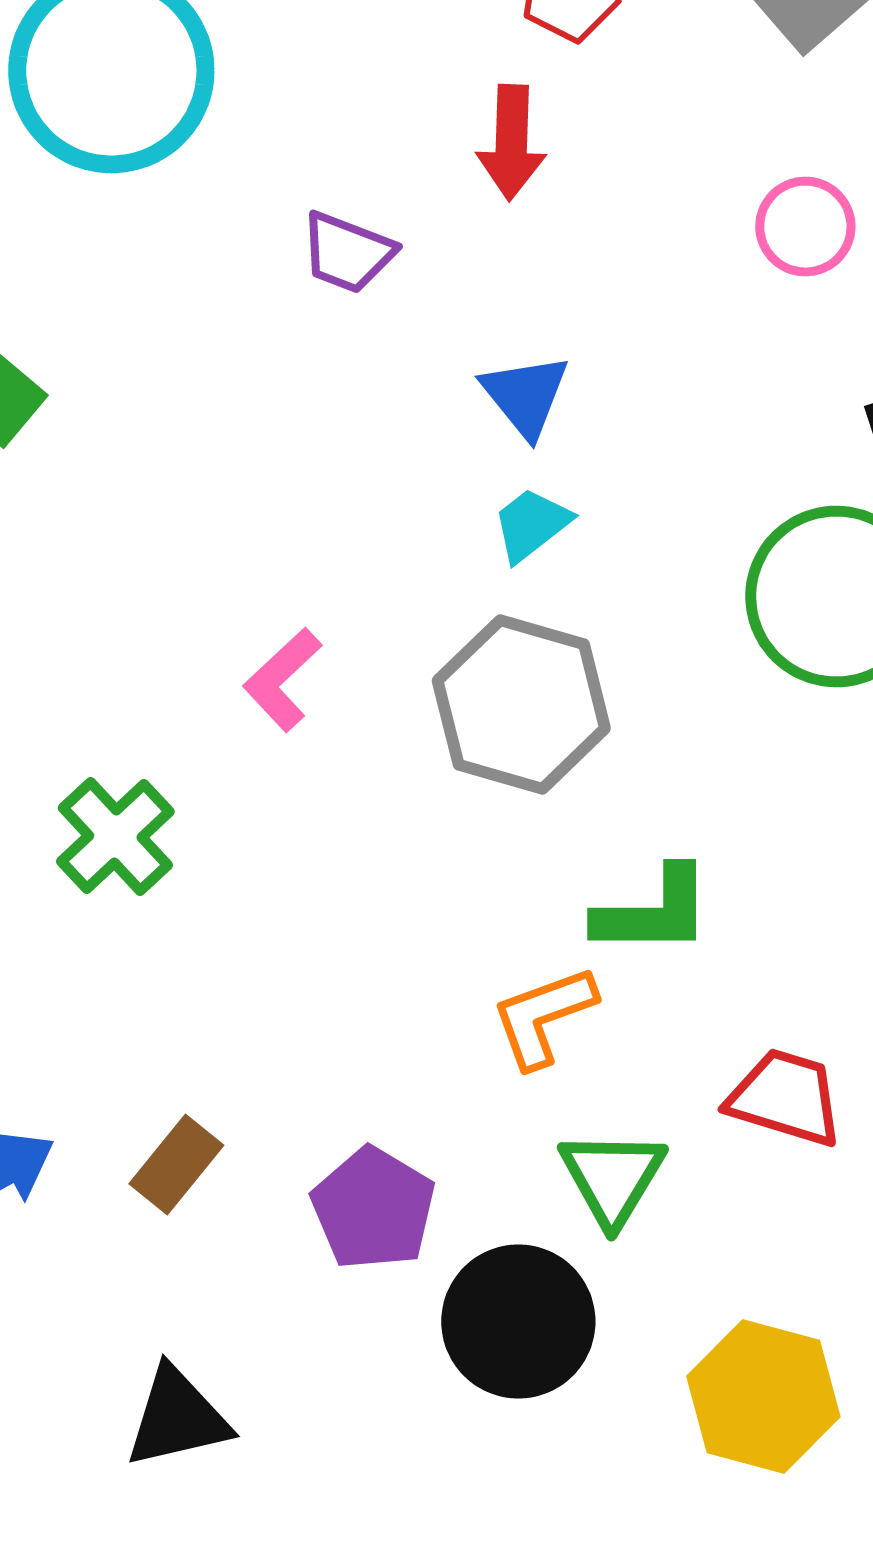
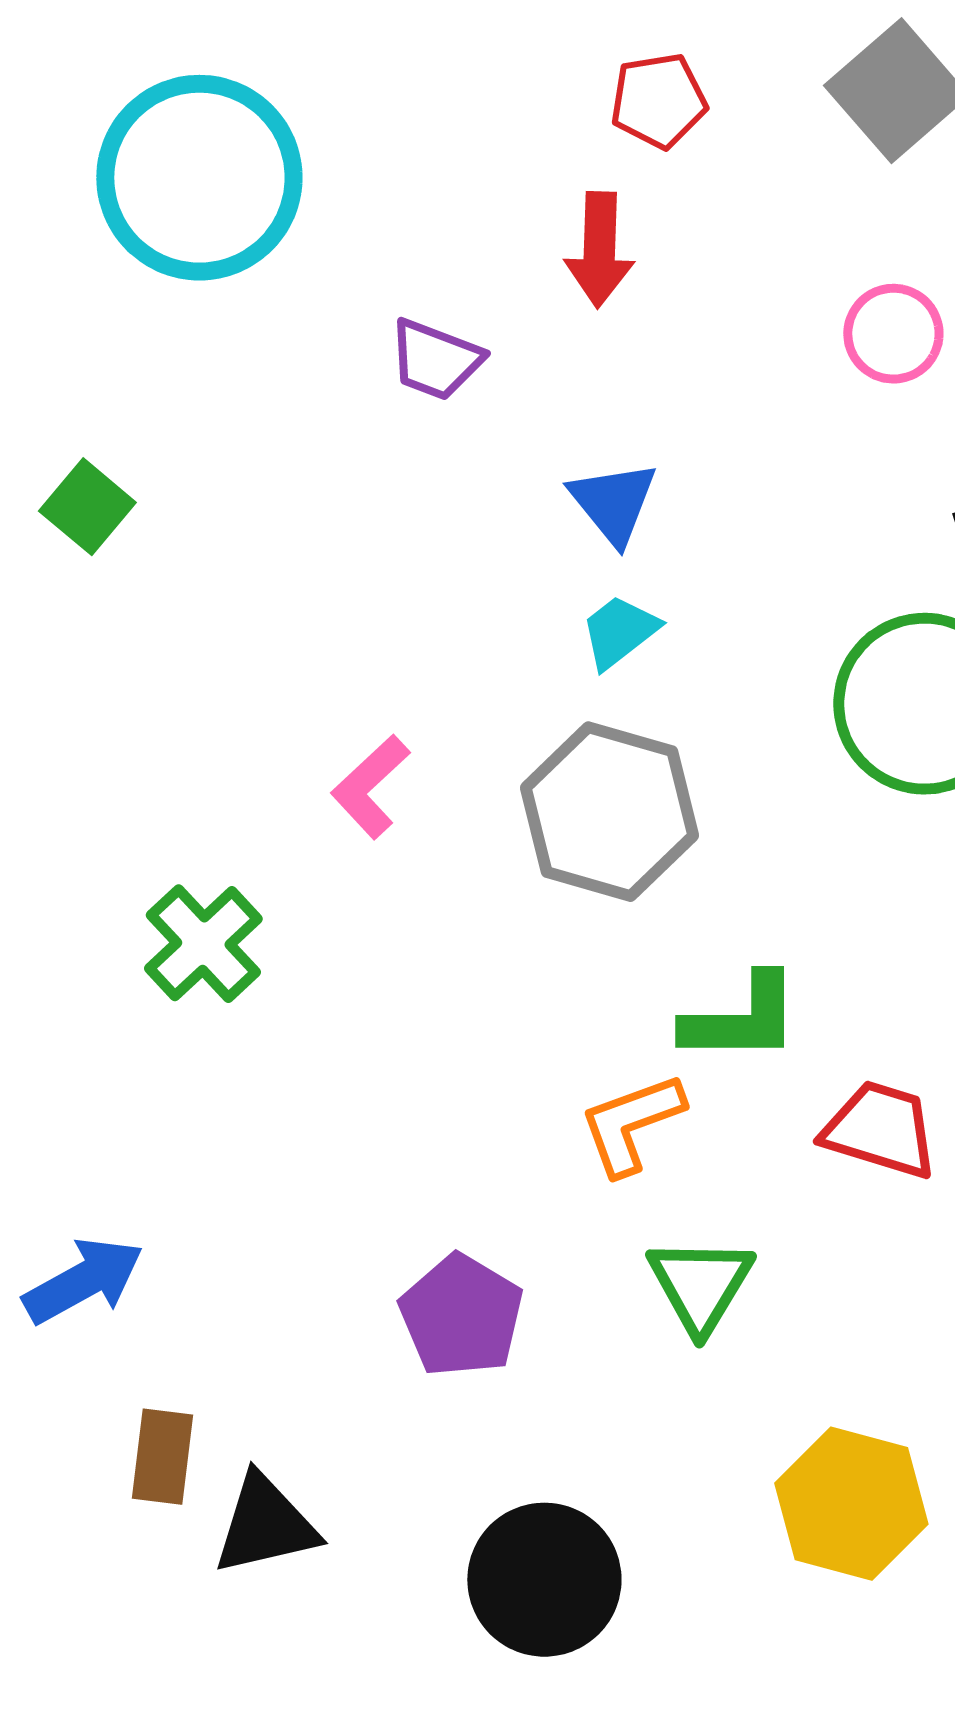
red trapezoid: (785, 1098) -> (880, 1130), moved
brown rectangle: (176, 1165) -> (162, 1457), moved, turned -32
black circle: (518, 1322) -> (544, 1580), moved

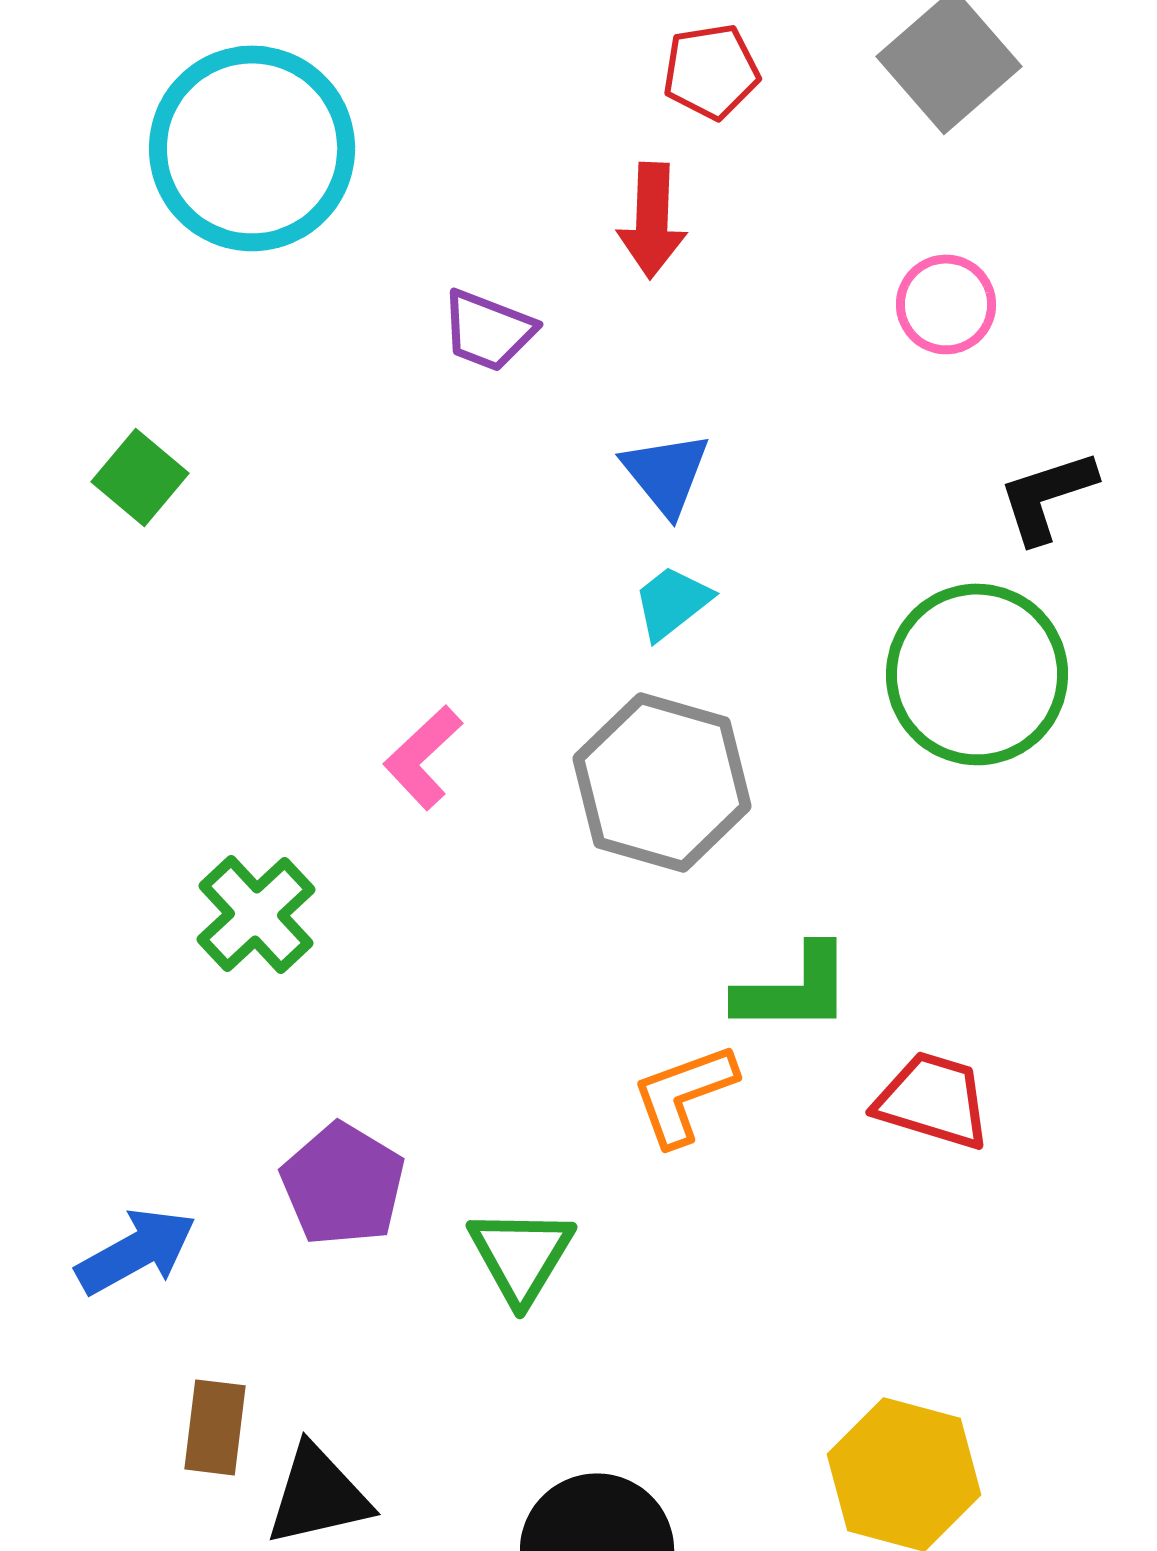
green triangle: (700, 1285) -> (521, 1255), moved
purple pentagon: (461, 1316) -> (343, 1184), moved

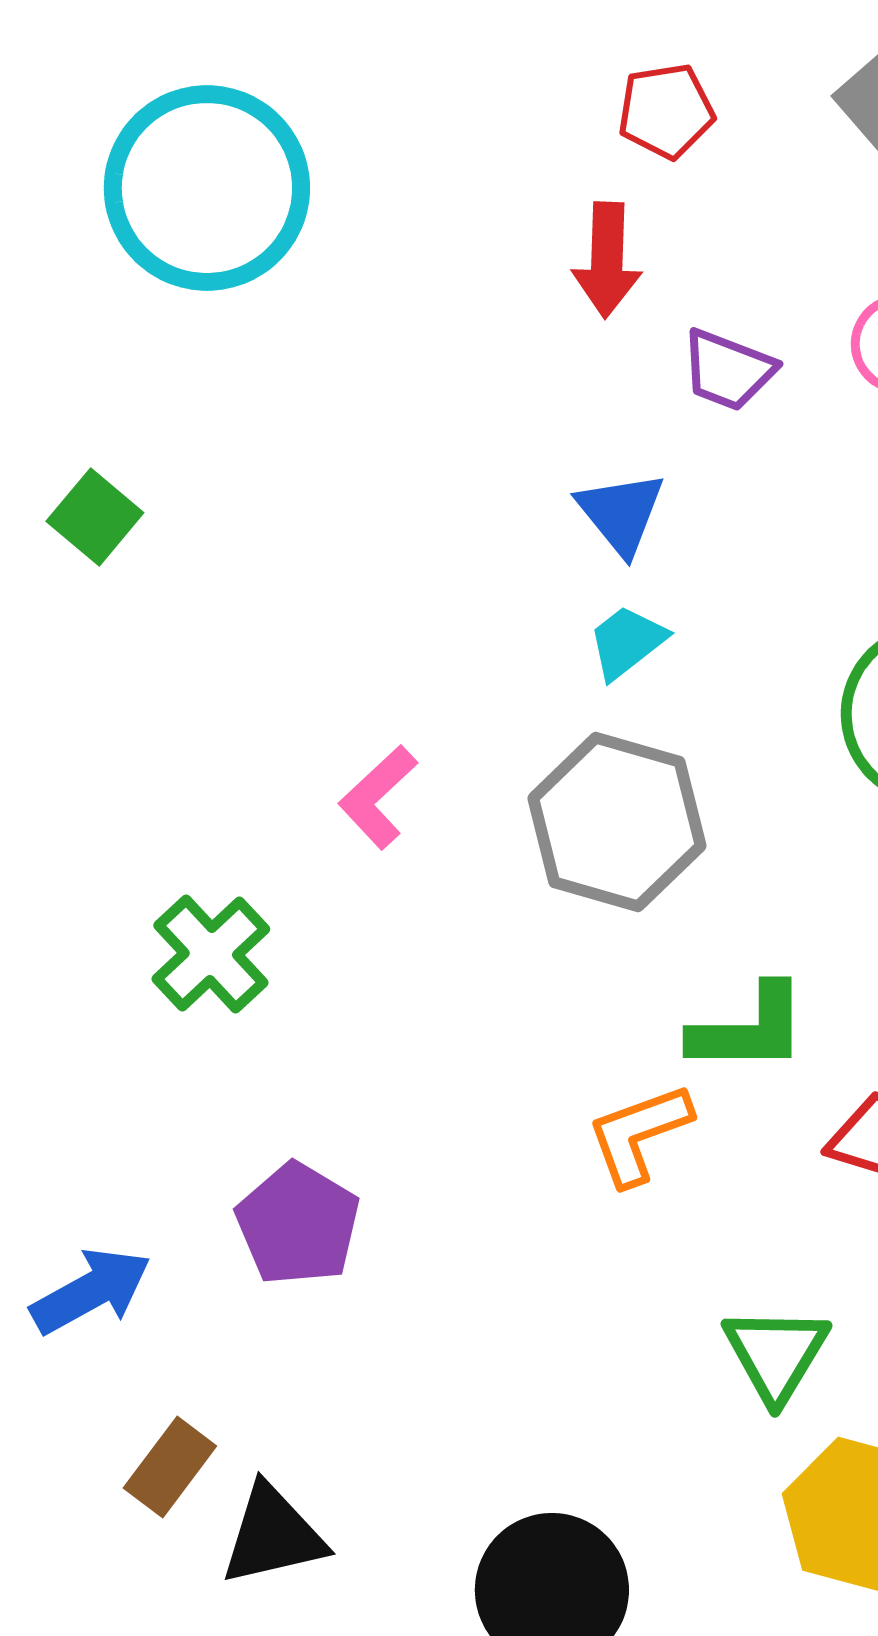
purple trapezoid: (488, 330) -> (728, 370), moved
green triangle: (521, 1255) -> (776, 1354), moved
brown rectangle: (215, 1427) -> (170, 1467), turned 30

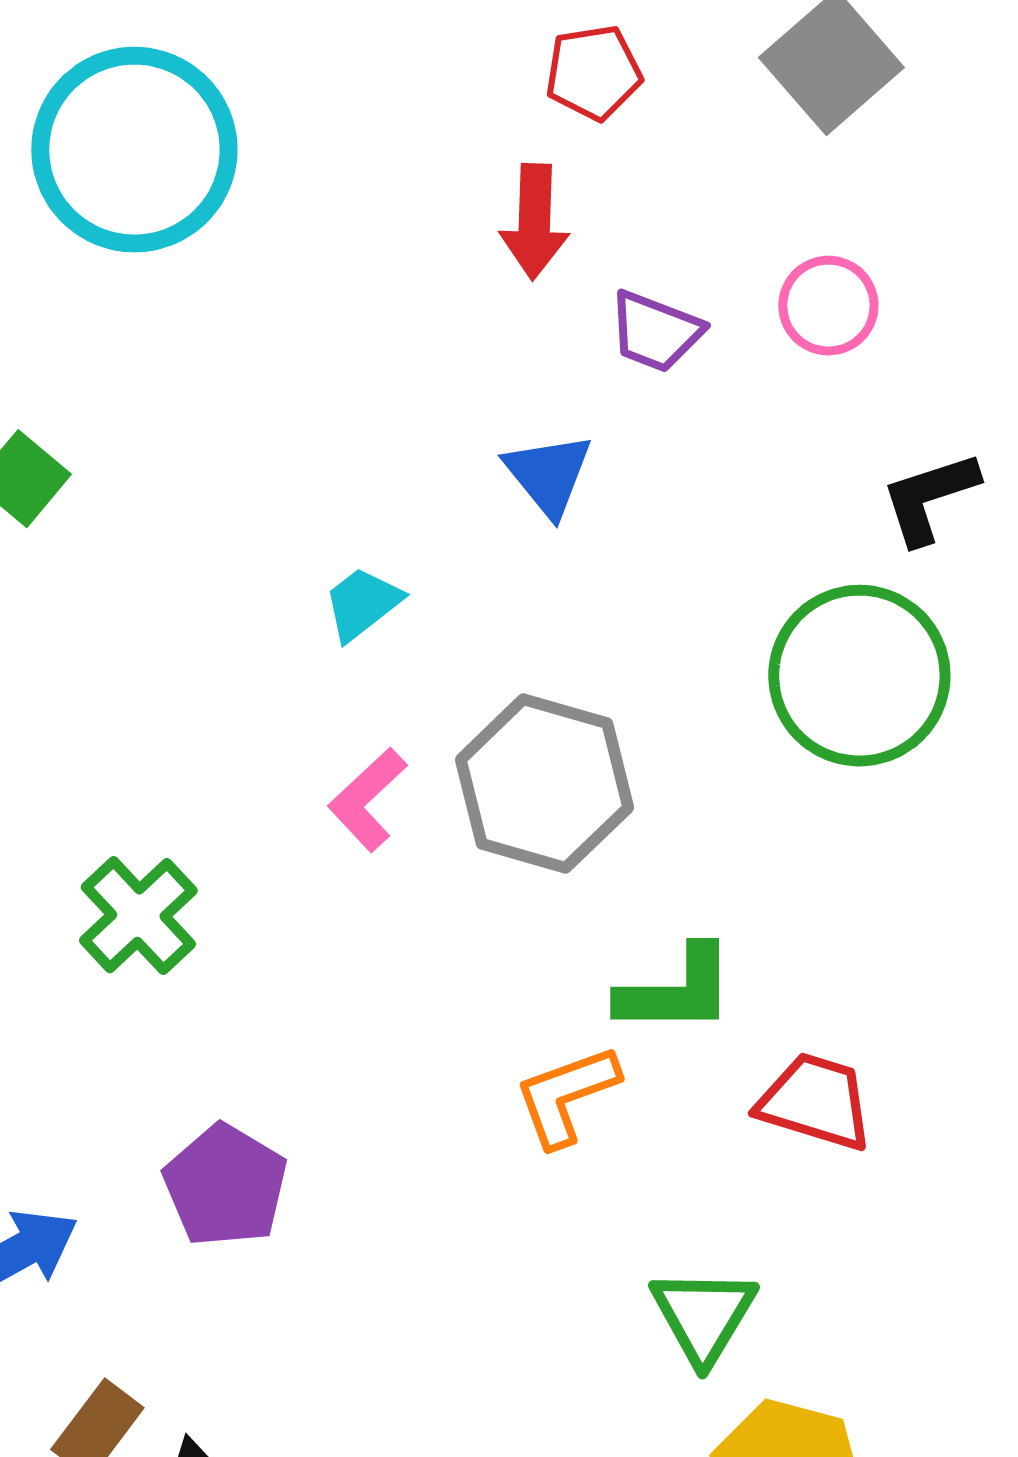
cyan trapezoid: (627, 642) -> (362, 604), moved
pink L-shape: (378, 797) -> (367, 800), moved

